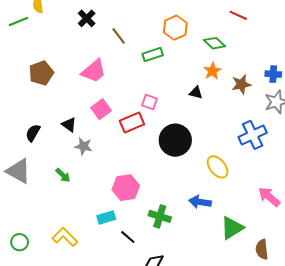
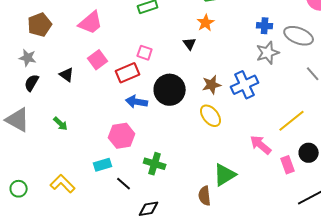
brown star: (241, 84) -> (212, 85), moved
black triangle: (196, 93) -> (190, 44), turned 40
gray star: (83, 146) -> (28, 58), moved
blue arrow: (200, 202) -> (137, 102), moved
brown semicircle: (262, 249) -> (205, 196), moved

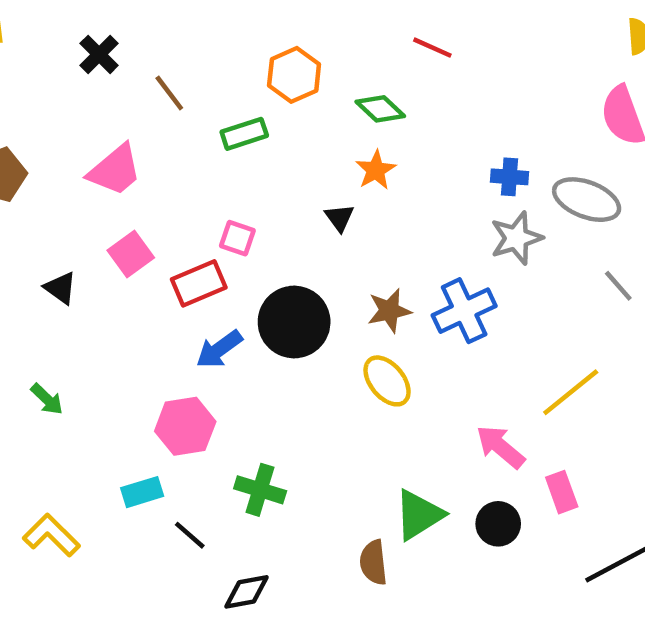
blue arrow: (137, 102) -> (219, 349), turned -45
black circle: (309, 153) -> (498, 524), moved

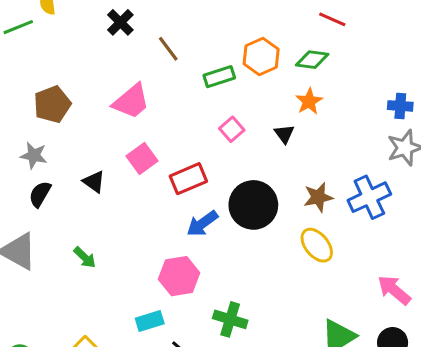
red line: (432, 48) -> (332, 19), moved
orange hexagon: (294, 75) -> (261, 56), moved
green diamond: (380, 109) -> (312, 60), turned -36
pink square: (237, 238) -> (232, 129), moved, turned 30

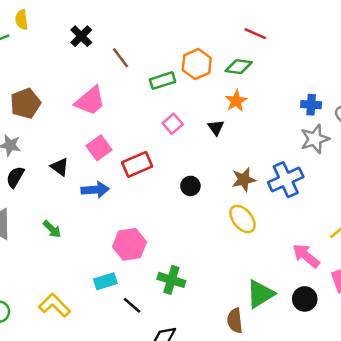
black circle: (253, 205) -> (190, 186), size x0.5
blue arrow: (202, 224) -> (95, 190), moved, turned -148

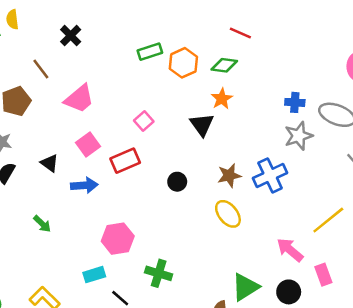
brown line: (121, 58) -> (41, 69), moved
green rectangle: (163, 81) -> (150, 52), moved
pink square: (173, 124) -> (144, 121), moved
black triangle: (216, 128) -> (202, 125), size x1.5

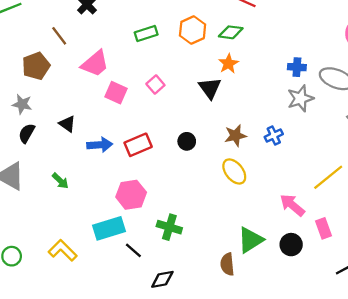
green rectangle: (150, 52) -> (146, 33), moved
pink square: (88, 145) -> (116, 93), moved, turned -30
red rectangle: (125, 161) -> (138, 145), moved
blue cross: (270, 175) -> (274, 136), size x0.6
cyan rectangle: (94, 275) -> (109, 228), size x1.5

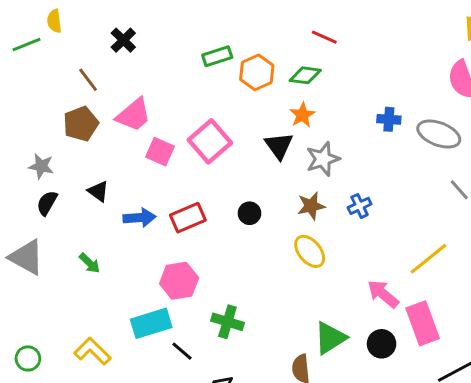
green rectangle: (146, 33) -> (217, 56), moved
brown pentagon: (36, 66) -> (81, 124), moved
pink square: (155, 85) -> (210, 141), size x1.8
gray star: (300, 98) -> (323, 159), moved
pink rectangle: (324, 228) -> (423, 323), size x1.6

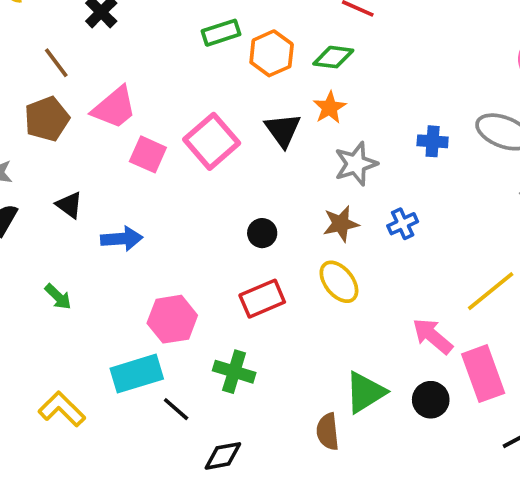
blue cross: (389, 119) -> (433, 141), moved
black triangle: (279, 146) -> (283, 130), moved
red rectangle: (188, 218) -> (262, 299), moved

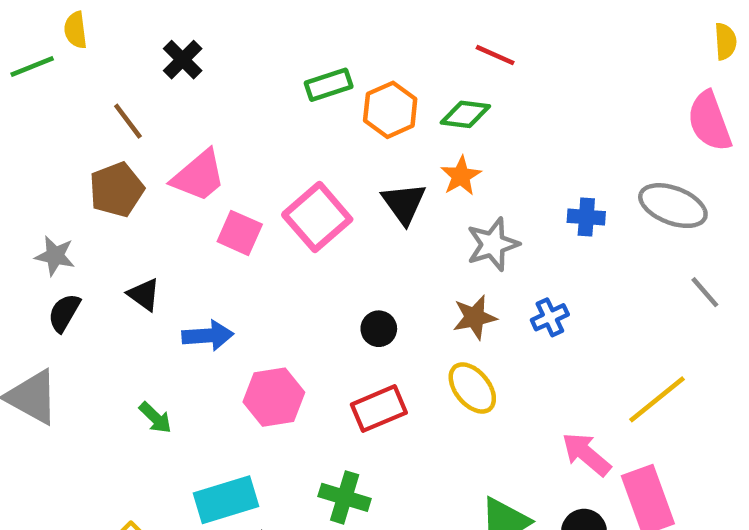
green arrow: (58, 297) -> (155, 418), moved
pink hexagon: (172, 319) -> (274, 397), moved

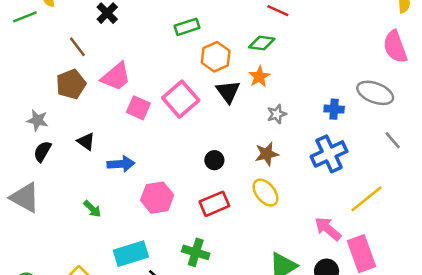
orange hexagon: (390, 110) -> (216, 57), moved
blue cross: (586, 217) -> (334, 109), moved
gray star: (493, 244) -> (277, 114), size x0.7
blue cross: (550, 317) -> (329, 154), moved, size x1.8

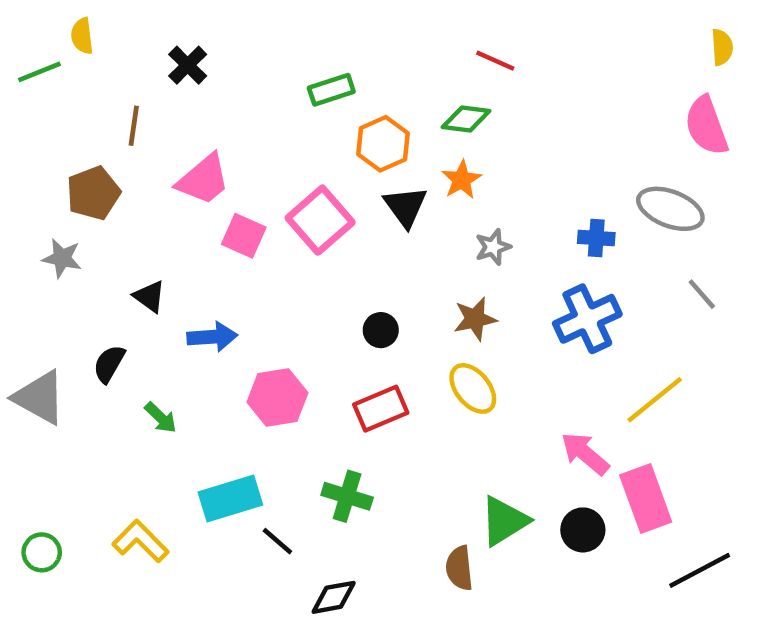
brown line: (77, 47) -> (134, 126), turned 45
brown pentagon: (71, 84) -> (93, 193), moved
black semicircle: (42, 151) -> (109, 364), moved

